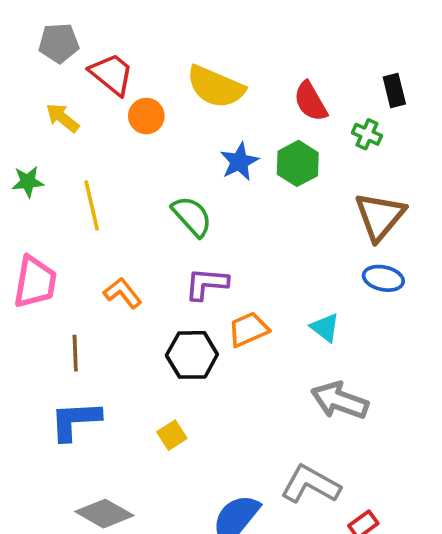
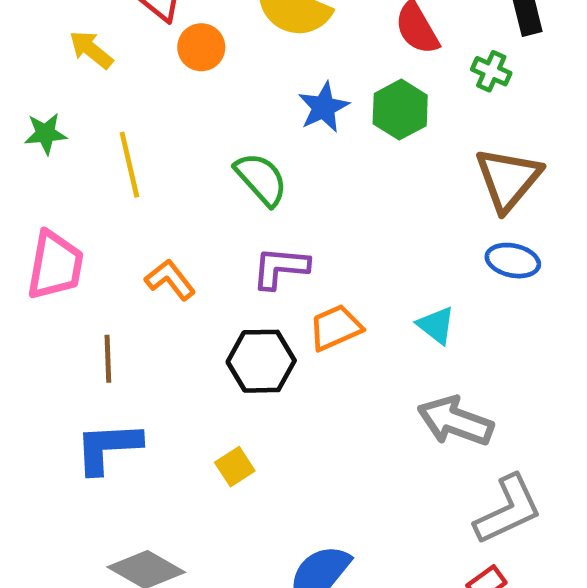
gray L-shape: (310, 484) -> (508, 510), moved, turned 126

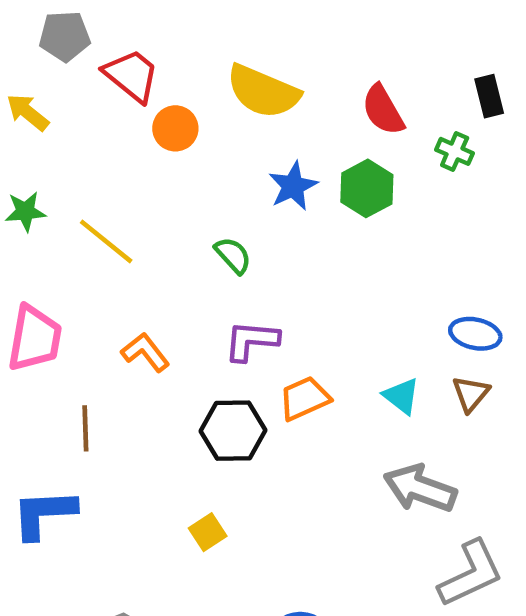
yellow arrow: (91, 50) -> (28, 112), moved
yellow line: (129, 165) -> (106, 241), turned -38
green semicircle: (261, 179) -> (233, 255), size x0.7
brown triangle: (508, 179) -> (471, 394), moved, size x0.6
blue L-shape: (108, 447) -> (44, 514), moved

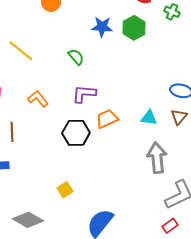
blue star: (293, 186) -> (102, 27), turned 30
cyan triangle: (401, 396) -> (149, 118), turned -30
gray arrow: (420, 488) -> (157, 158), turned 64
yellow square: (208, 532) -> (65, 190), moved

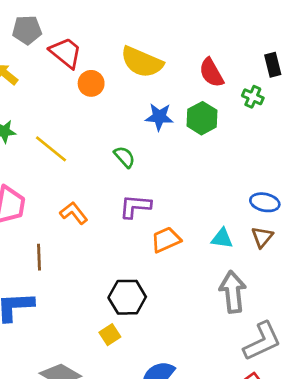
black hexagon: (76, 133) -> (127, 297), moved

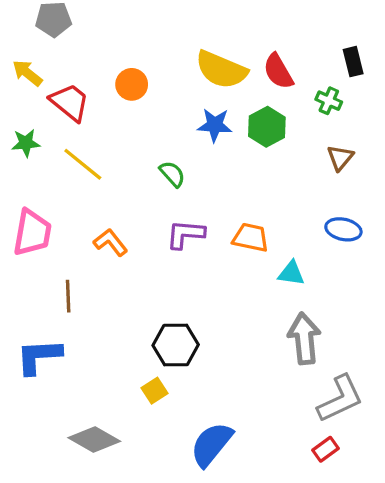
red trapezoid: (66, 53) -> (70, 102), moved
yellow semicircle: (142, 62) -> (221, 70), moved
brown triangle: (262, 237) -> (340, 158), moved
orange trapezoid: (166, 240) -> (251, 237), moved, turned 36

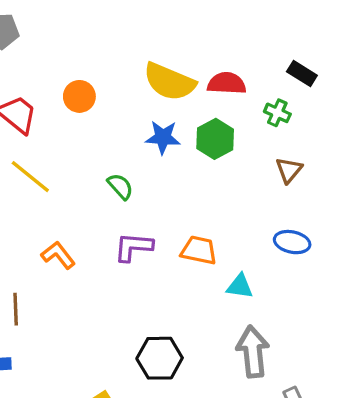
black rectangle: (353, 62) -> (302, 74), turned -44
red semicircle: (278, 71) -> (227, 83), turned 123
black hexagon: (176, 345) -> (160, 358), moved

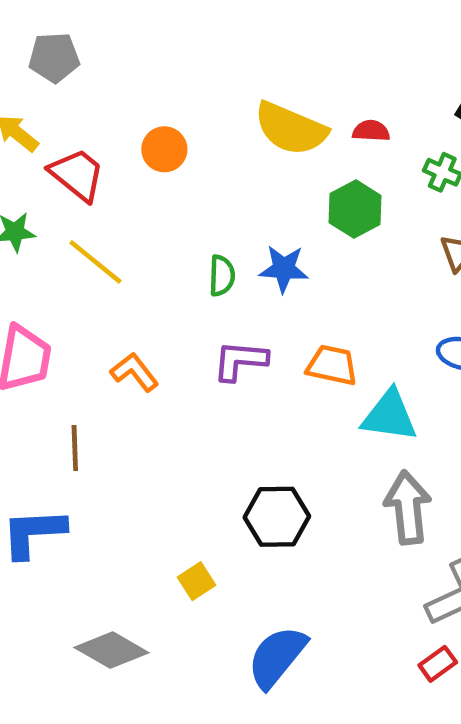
red semicircle: (227, 83) -> (371, 131), size x0.7
blue star: (163, 137) -> (284, 269), moved
green semicircle: (120, 186) -> (222, 276), turned 44
cyan triangle: (240, 286) -> (389, 416), size x1.5

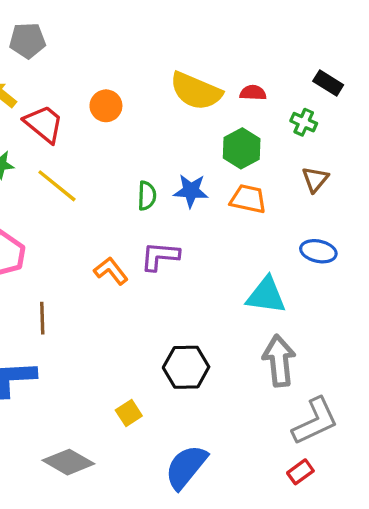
orange trapezoid: (332, 365) -> (248, 199), moved
orange L-shape: (134, 372) -> (111, 271), moved

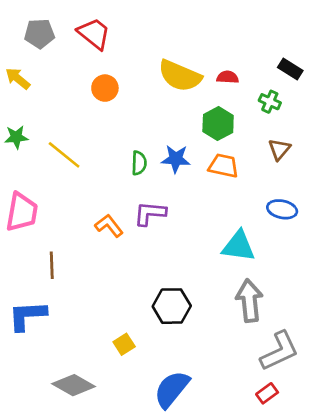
red trapezoid: (44, 124) -> (94, 34), moved

